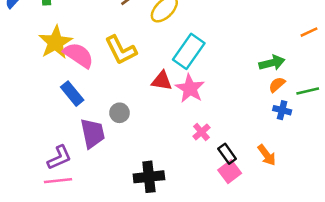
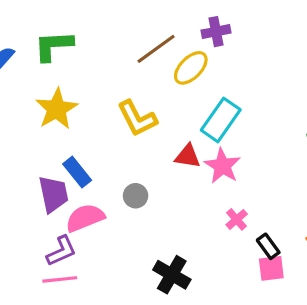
pink semicircle: (79, 55) -> (85, 218), moved, turned -56
purple trapezoid: (93, 133) -> (53, 194), moved
pink square: (230, 172) -> (271, 268), turned 30
black cross: (149, 177) -> (172, 275), turned 36

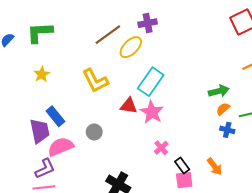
yellow star: (57, 109) -> (42, 74), size x0.6

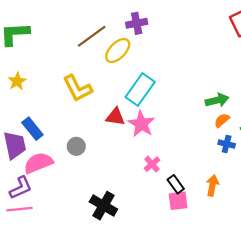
orange arrow: (215, 167) -> (212, 185), turned -132

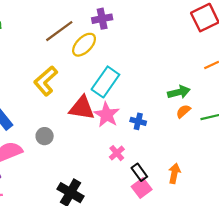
yellow L-shape: (77, 88) -> (46, 81), turned 76
red triangle: (115, 117) -> (82, 108), size x1.4
blue cross: (227, 144) -> (138, 121), moved
pink square: (178, 201) -> (142, 188), turned -30

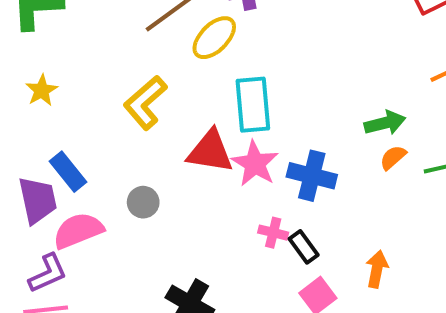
cyan rectangle: (105, 82) -> (253, 105), turned -40
blue cross: (138, 121) -> (312, 176), size x1.6
pink cross: (117, 153) -> (273, 233), turned -35
black rectangle: (139, 172) -> (304, 247), moved

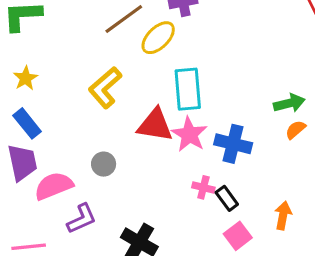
blue rectangle: (68, 172) -> (27, 123), moved
purple L-shape: (48, 273) -> (82, 219), moved

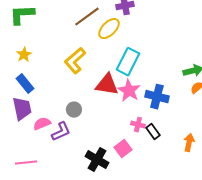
cyan rectangle: (188, 89) -> (128, 62), turned 32
pink semicircle: (54, 186) -> (42, 124), size x0.7
purple L-shape: (82, 219) -> (61, 132), moved
pink square: (238, 236) -> (123, 149), moved

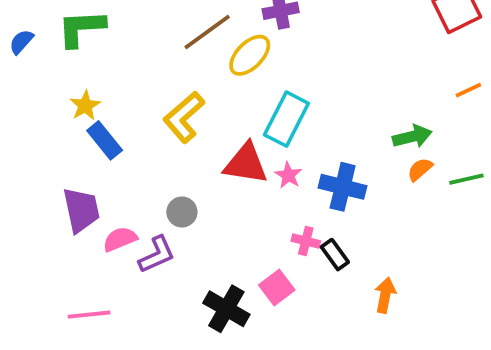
blue rectangle: (25, 84) -> (105, 140), moved
pink star: (129, 91) -> (288, 175), size x0.6
orange arrow: (189, 143) -> (385, 295), moved

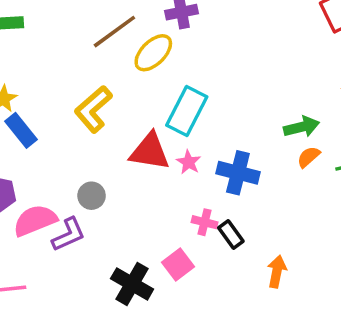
pink semicircle: (120, 239) -> (35, 220), size x1.4

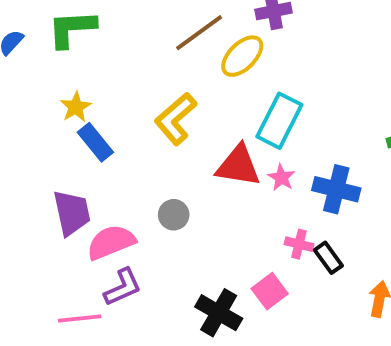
purple L-shape: (69, 235) -> (123, 287), moved

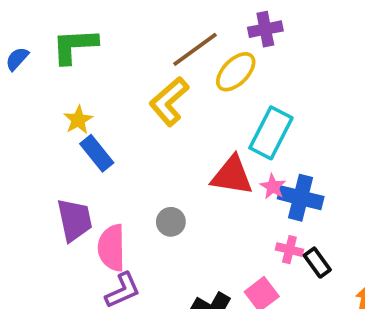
yellow L-shape: (176, 119) -> (169, 101), moved
blue cross: (336, 189) -> (301, 198), moved
pink semicircle: (111, 242) -> (112, 248), turned -69

